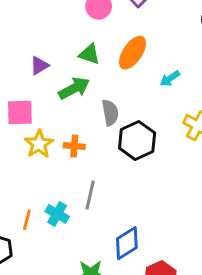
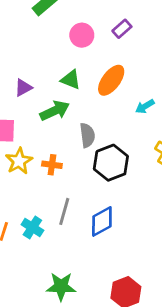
blue diamond: (127, 243) -> (102, 221), moved

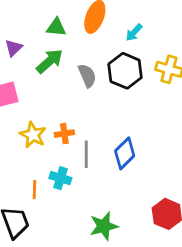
yellow star: (19, 161) -> (33, 135), moved
black hexagon: (111, 163) -> (125, 71), moved
orange cross: (52, 165) -> (64, 134), moved

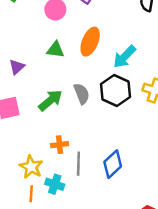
cyan arrow: (134, 32) -> (125, 57), size x1.5
green arrow: (50, 61) -> (50, 100), moved
yellow star: (33, 135) -> (31, 167), moved

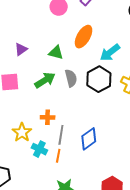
green triangle: (55, 50) -> (56, 53), moved
orange line: (31, 194) -> (58, 156), moved

